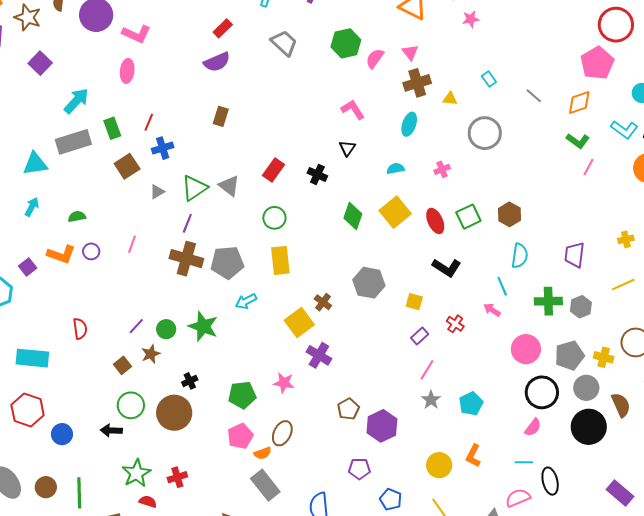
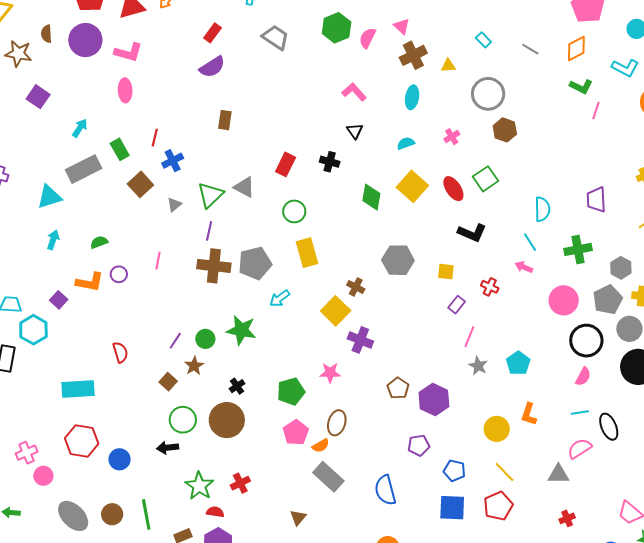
cyan arrow: (76, 101) -> (80, 128), size x0.7
brown hexagon: (509, 214) -> (505, 130), moved
gray hexagon: (581, 307) -> (621, 268), moved

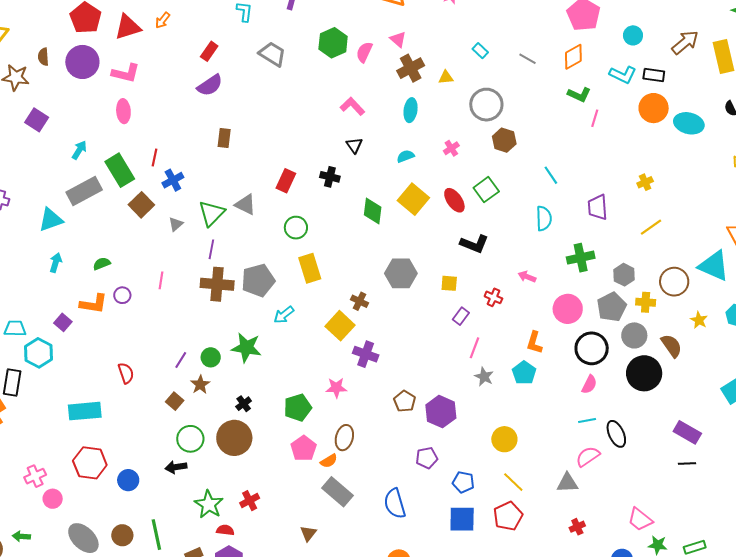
green rectangle: (120, 149) -> (120, 170), size x1.5
cyan line: (530, 242) -> (551, 175), moved
orange L-shape: (529, 414) -> (534, 343), moved

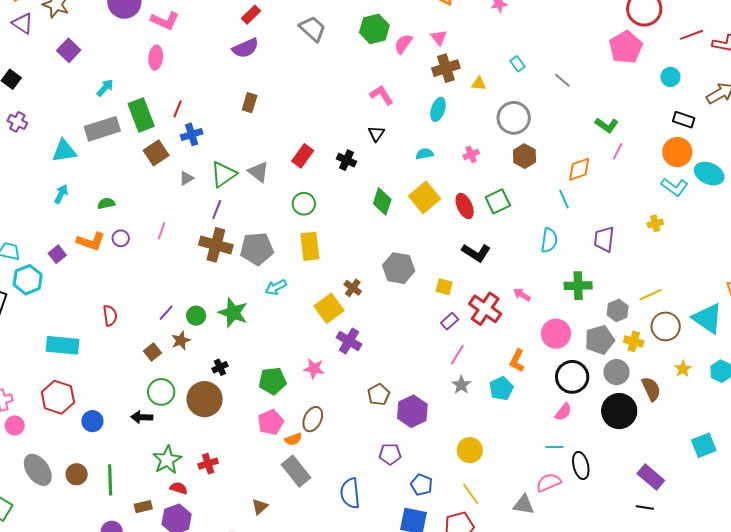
orange diamond: (573, 57) -> (579, 169), moved
cyan L-shape: (623, 75) -> (675, 187), moved
yellow line: (651, 227) -> (651, 295), moved
red cross: (493, 297) -> (485, 309), size x1.8

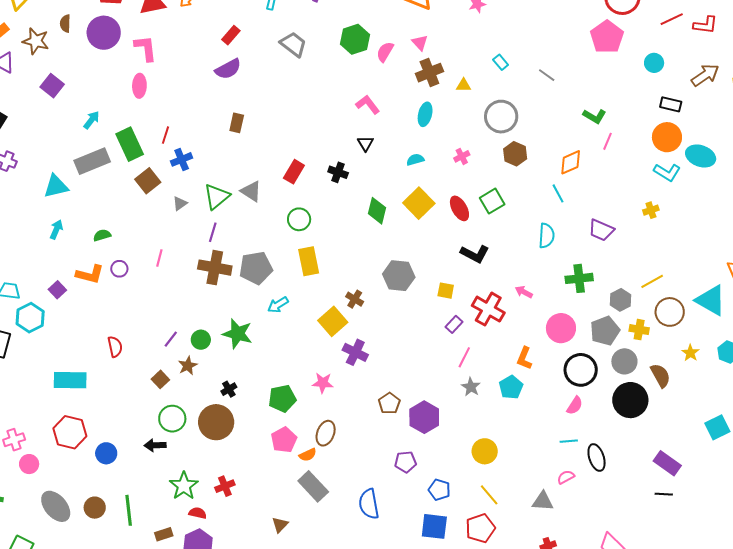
pink L-shape: (165, 21) -> (146, 48), turned -116
purple trapezoid: (604, 239) -> (601, 230), turned -68
pink semicircle: (549, 482) -> (566, 477), size x0.7

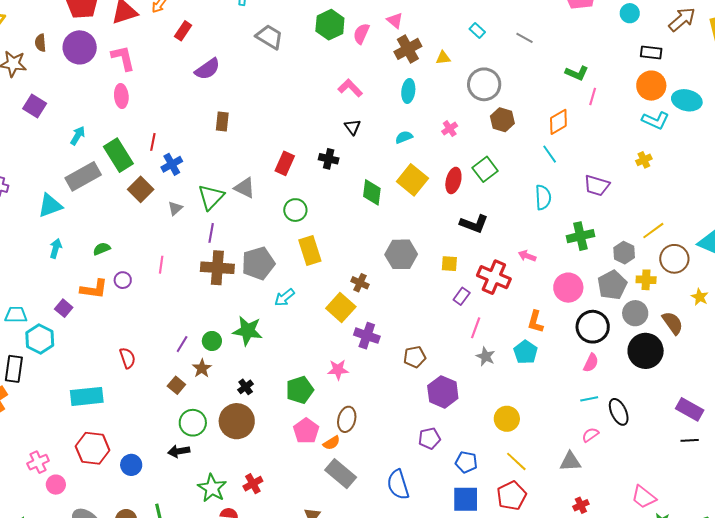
red rectangle: (231, 35) -> (183, 31), moved
red ellipse: (459, 208) -> (453, 180), turned 50
brown pentagon: (389, 403) -> (415, 357), moved, turned 30

